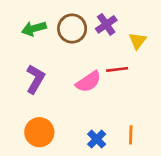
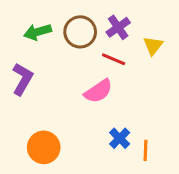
red line: (117, 69) -> (114, 59), moved, turned 30
purple L-shape: (35, 79) -> (22, 79), moved
blue cross: (97, 139) -> (120, 138), moved

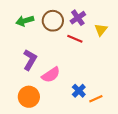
purple L-shape: (22, 79) -> (30, 60), moved
pink semicircle: (98, 91) -> (51, 75), moved
orange line: (145, 150) -> (96, 99), turned 64

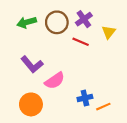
purple L-shape: (30, 60) -> (32, 64), turned 110
blue cross: (79, 91) -> (85, 98), turned 32

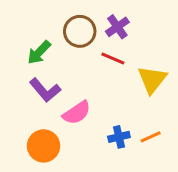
green arrow: (27, 22) -> (39, 52), moved, turned -30
yellow triangle: (109, 32) -> (152, 80), moved, size x1.5
orange line: (103, 107) -> (151, 137), moved

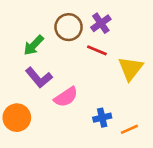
orange line: (151, 137) -> (129, 129), moved
orange circle: (44, 146) -> (17, 118), moved

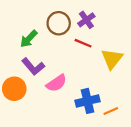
orange circle: (17, 118) -> (14, 89), moved
blue cross: (102, 118) -> (88, 101), size x1.5

